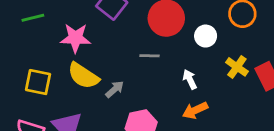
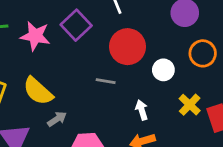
pink star: (75, 38) -> (35, 36), moved
gray arrow: (115, 89) -> (57, 119), moved

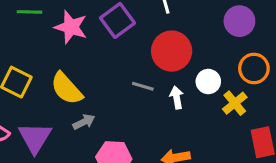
yellow cross: (190, 105) -> (235, 103), moved
white arrow: (142, 110) -> (177, 97), moved

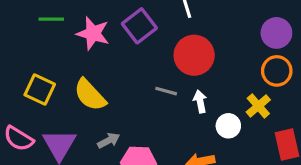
purple circle: (239, 21) -> (276, 33), moved
white circle: (208, 82) -> (228, 126), moved
gray arrow: (84, 122) -> (109, 141), moved

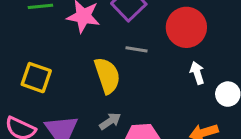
gray line: (166, 91) -> (136, 49), moved
yellow semicircle: (90, 95) -> (107, 75), moved, turned -150

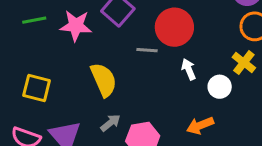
gray line: (136, 49) -> (147, 50), moved

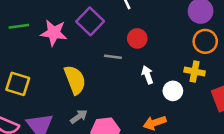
red circle: (174, 27) -> (137, 38), size x0.6
yellow cross: (244, 63) -> (195, 71), turned -30

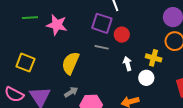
purple square: (90, 21) -> (102, 23), moved, turned -30
yellow cross: (195, 71) -> (154, 58), moved
yellow semicircle: (75, 80) -> (70, 63), turned -140

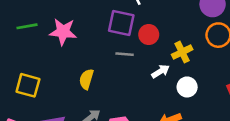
yellow cross: (154, 58) -> (182, 52), moved, turned -35
yellow semicircle: (70, 63) -> (86, 79), size x0.7
white arrow: (127, 64) -> (160, 71), turned 80

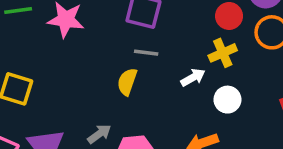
red circle: (149, 35) -> (229, 16), moved
yellow semicircle: (86, 79) -> (127, 82), moved

